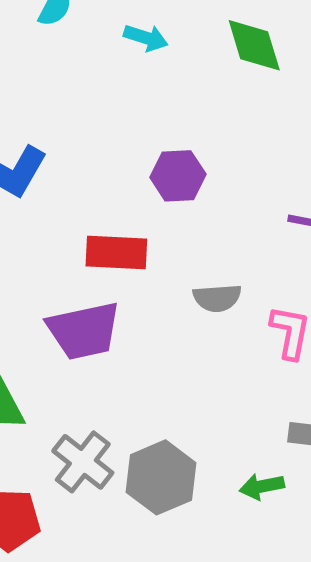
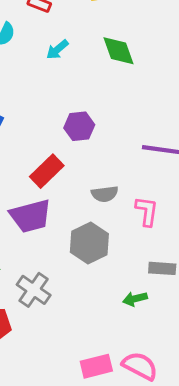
cyan arrow: (146, 38) -> (57, 49), turned 125
red rectangle: (116, 253) -> (47, 171), turned -44
gray hexagon: (161, 477) -> (89, 243), moved

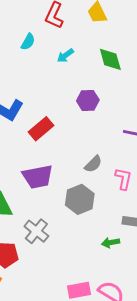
purple hexagon: (79, 126) -> (88, 100), moved
red rectangle: (47, 171) -> (41, 129), moved
gray semicircle: (105, 194) -> (93, 164), turned -42

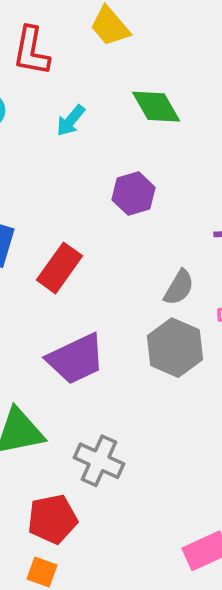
gray semicircle: (93, 164) -> (179, 287), moved
gray hexagon: (80, 199) -> (175, 348), moved

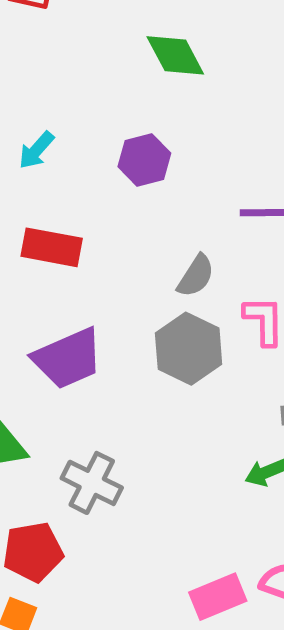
cyan arrow: (71, 120) -> (36, 150), moved
red rectangle: (60, 268) -> (52, 247), turned 63

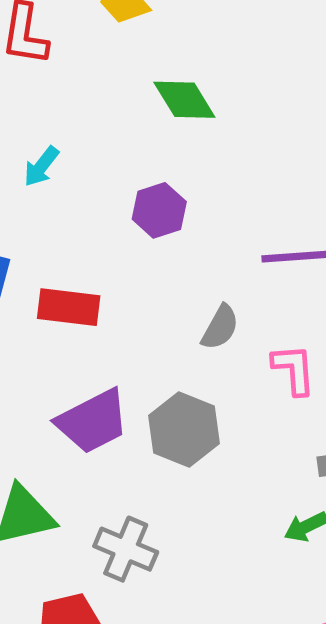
cyan arrow: (36, 150) -> (41, 166), moved
gray hexagon: (189, 349) -> (184, 429), moved

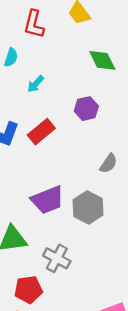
red rectangle: (69, 307) -> (41, 132), moved, turned -52

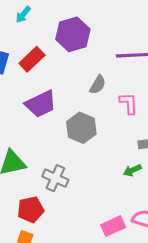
purple hexagon: (86, 109) -> (73, 34), size x1.5
purple trapezoid: (48, 200) -> (41, 104), moved

